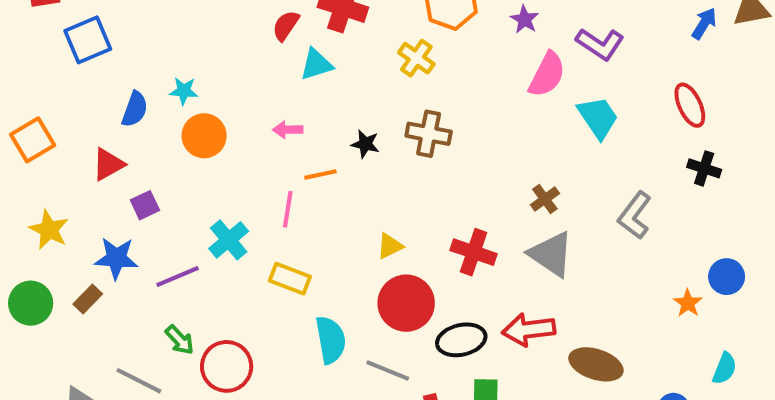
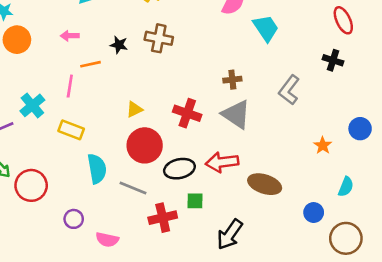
red ellipse: (690, 105) -> (343, 20), moved
brown cross: (545, 199) -> (232, 80), turned 30
blue circle: (727, 277) -> (360, 129), moved

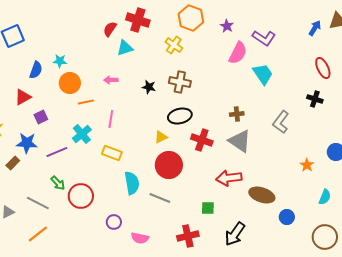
orange line: (90, 64) -> (86, 102), moved
black ellipse: (179, 169) -> (180, 116), moved
blue circle: (314, 213) -> (287, 217), moved
red cross: (163, 218) -> (188, 236), moved

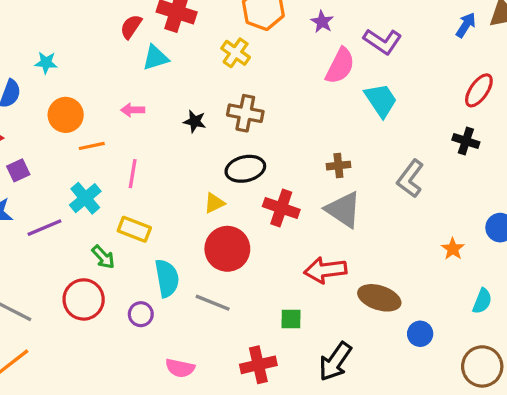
cyan star: (60, 61) -> (46, 63), moved
red ellipse: (323, 68) -> (479, 90), turned 60
green arrow: (58, 183) -> (103, 257), moved
purple circle: (114, 222) -> (141, 314), moved

